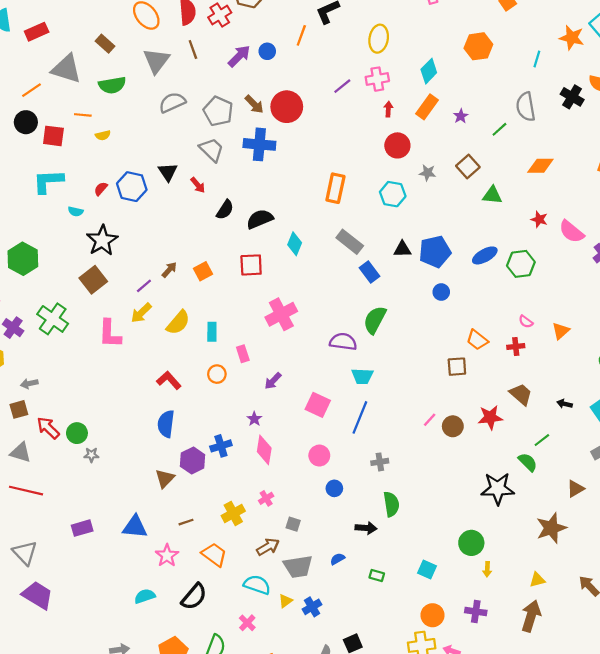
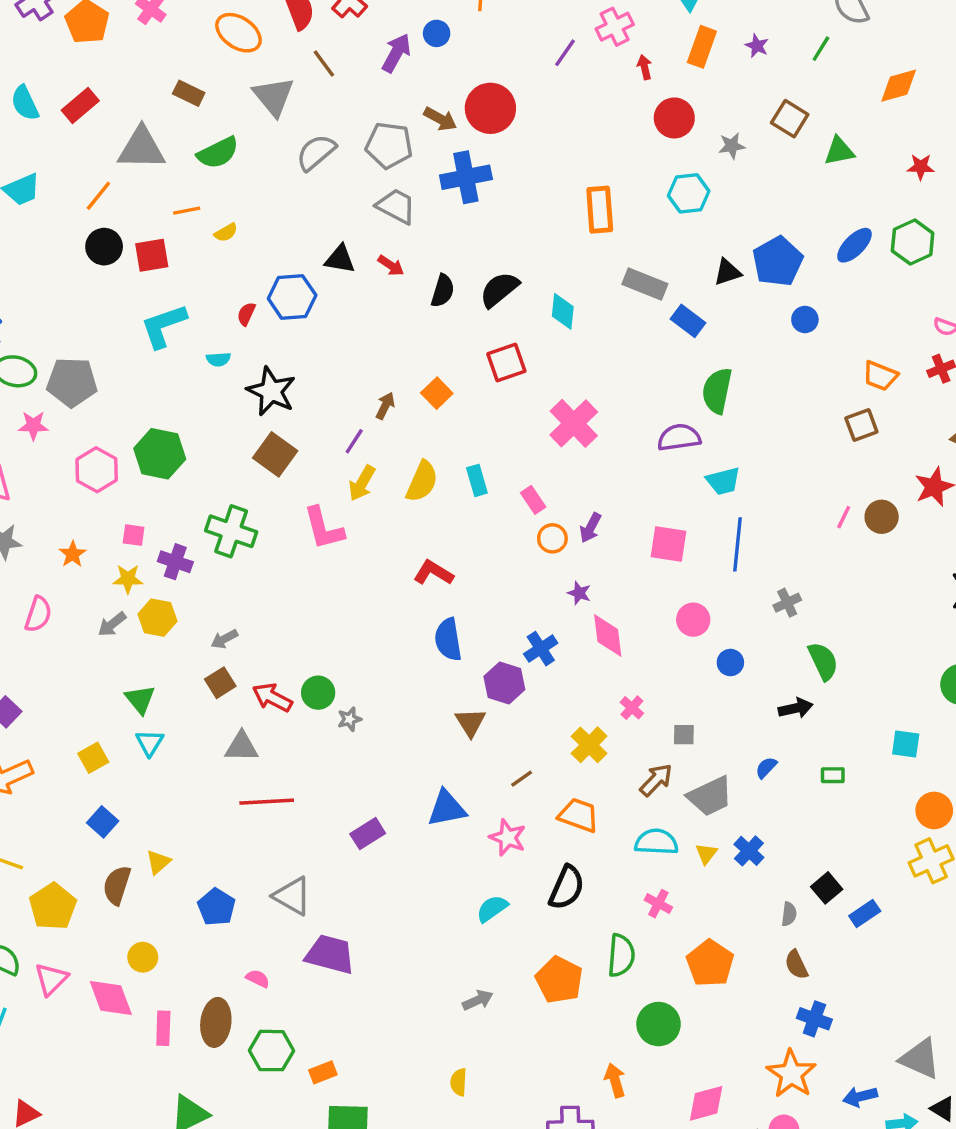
black triangle: (168, 172) -> (340, 259), turned -30
orange circle: (217, 374) -> (552, 538), moved

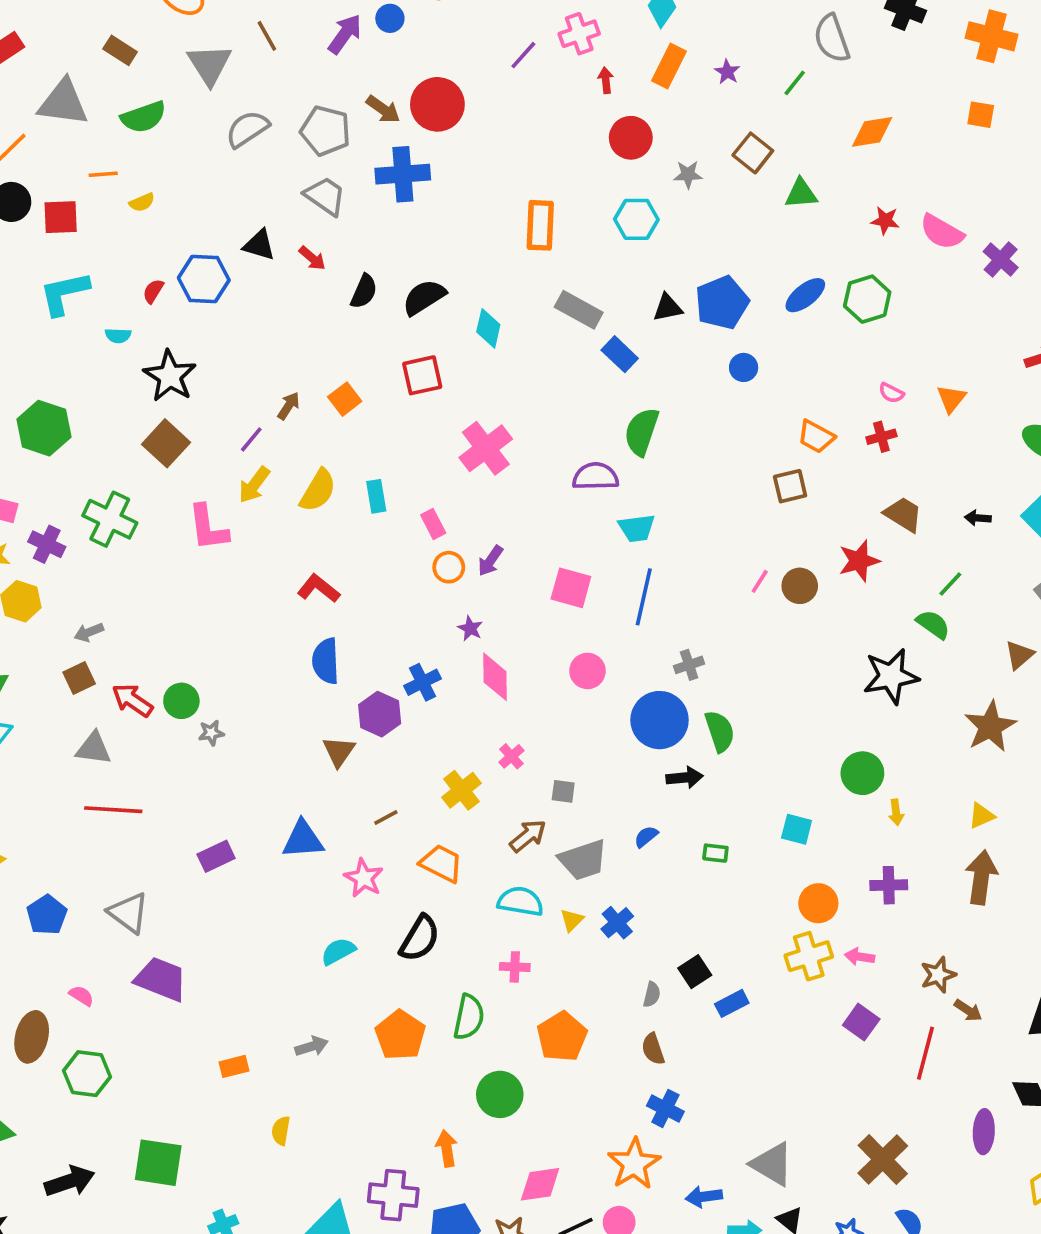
blue circle: (730, 663) -> (660, 720), moved, size x2.0
pink cross: (658, 904) -> (515, 967), turned -32
orange rectangle: (323, 1072) -> (234, 1066), moved

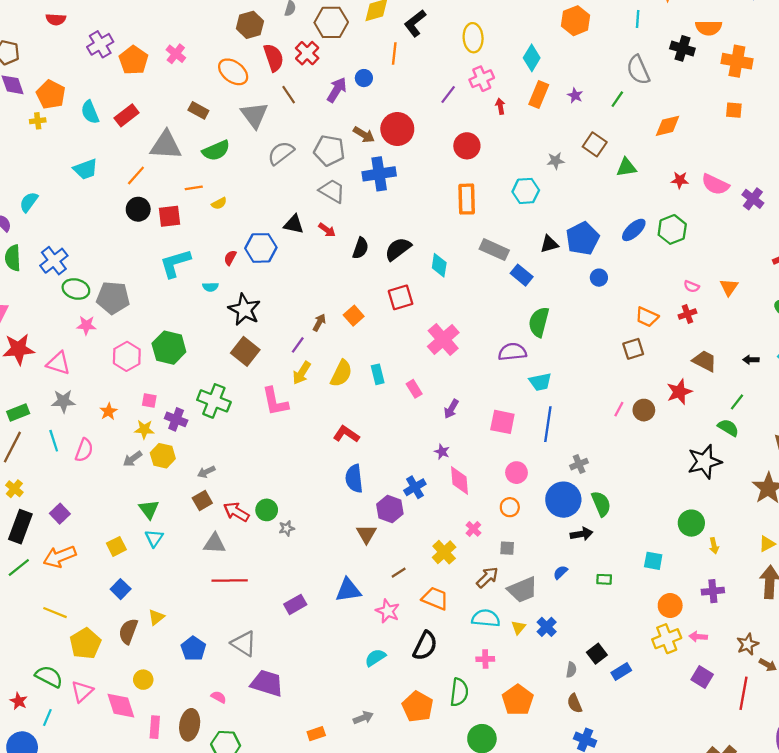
red circle: (631, 138) -> (467, 146), moved
orange circle: (449, 567) -> (510, 507), moved

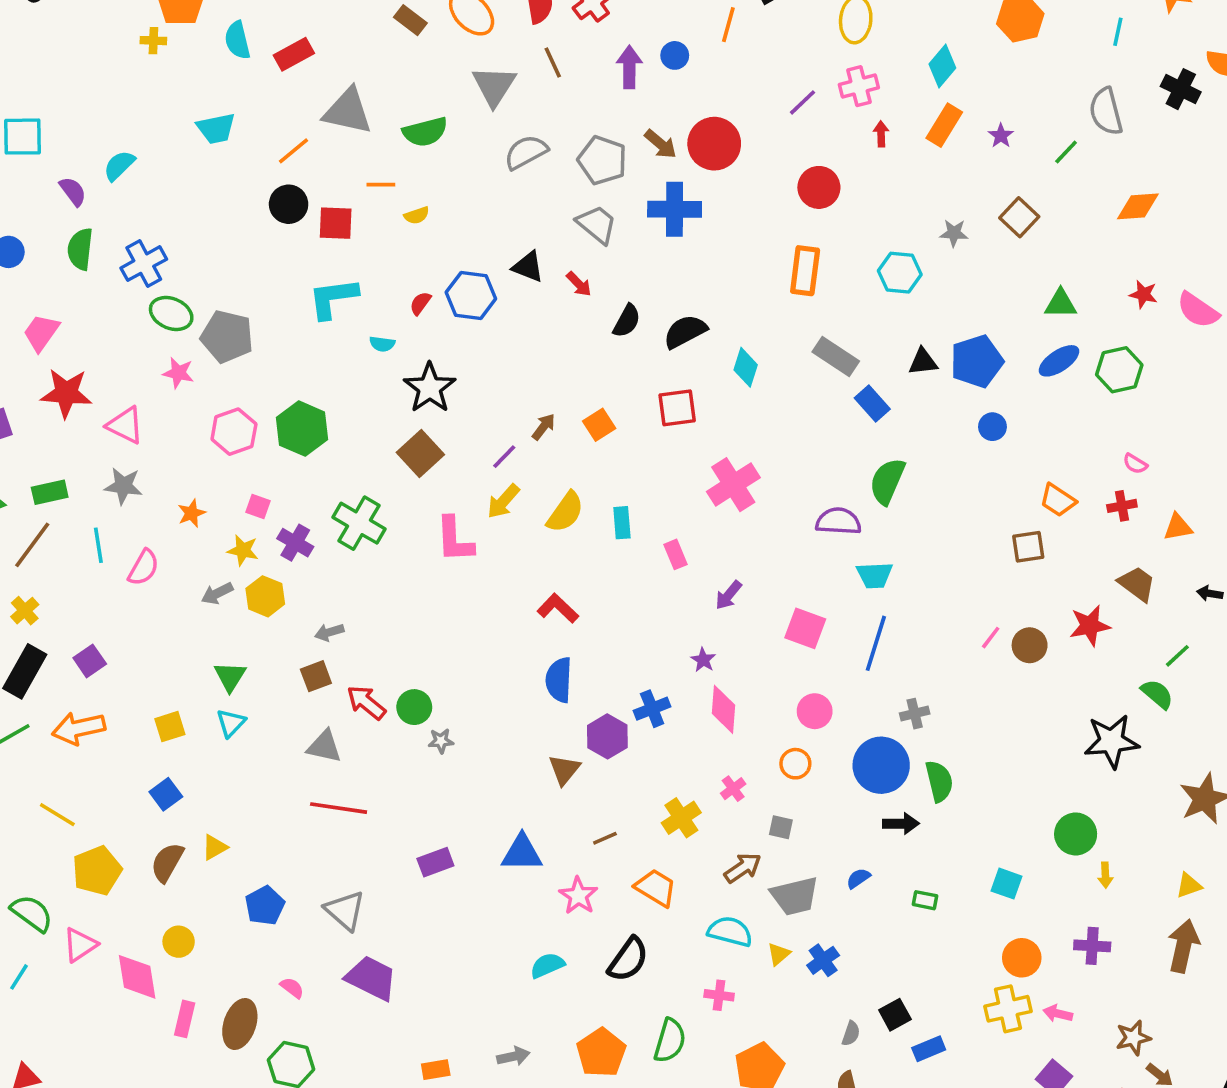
purple arrow: (337, 90) -> (629, 67), turned -40
brown rectangle: (198, 110) -> (410, 20), moved
green triangle: (626, 167) -> (1061, 304), moved
orange triangle: (729, 287) -> (1178, 527), moved, turned 36

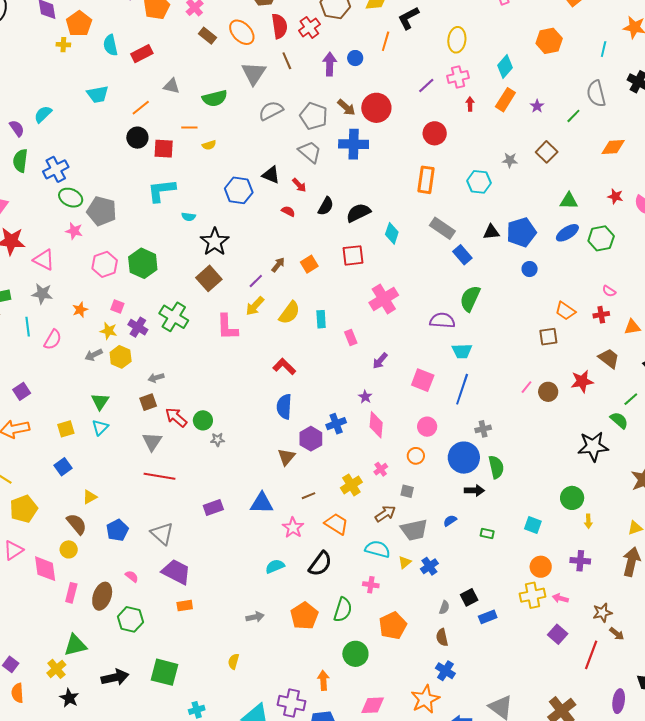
gray triangle: (348, 111) -> (171, 86), size x0.6
red semicircle: (420, 303) -> (288, 211), moved, turned 80
gray triangle: (324, 746) -> (152, 442), turned 50
brown semicircle: (167, 862) -> (77, 524), moved, turned 110
orange rectangle: (436, 1070) -> (185, 606), moved

